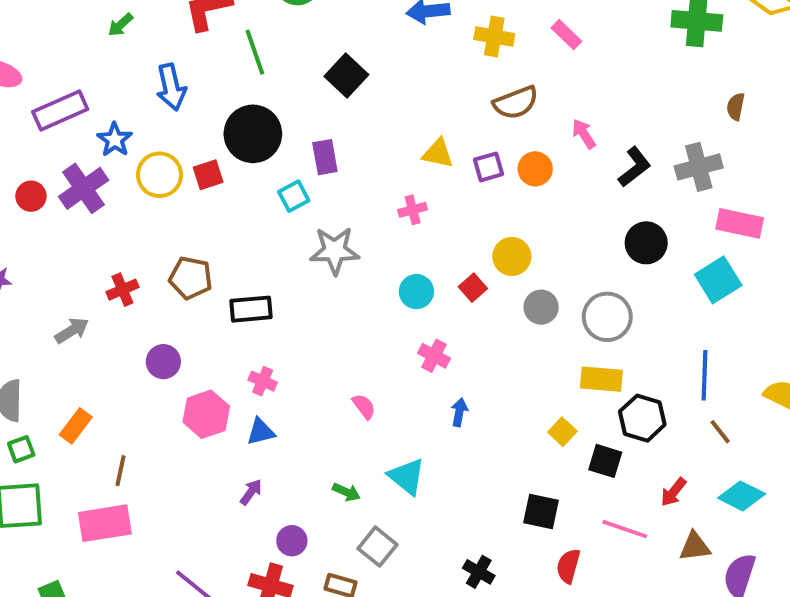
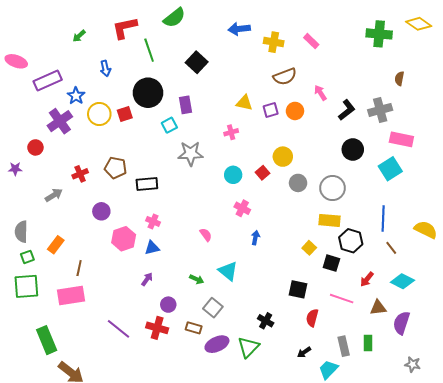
blue arrow: (171, 87) -> (105, 68), size x0.7
red circle: (31, 196) -> (35, 147), moved

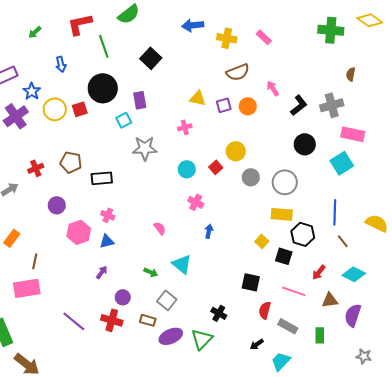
gray rectangle: (344, 346) -> (288, 326), moved, turned -48

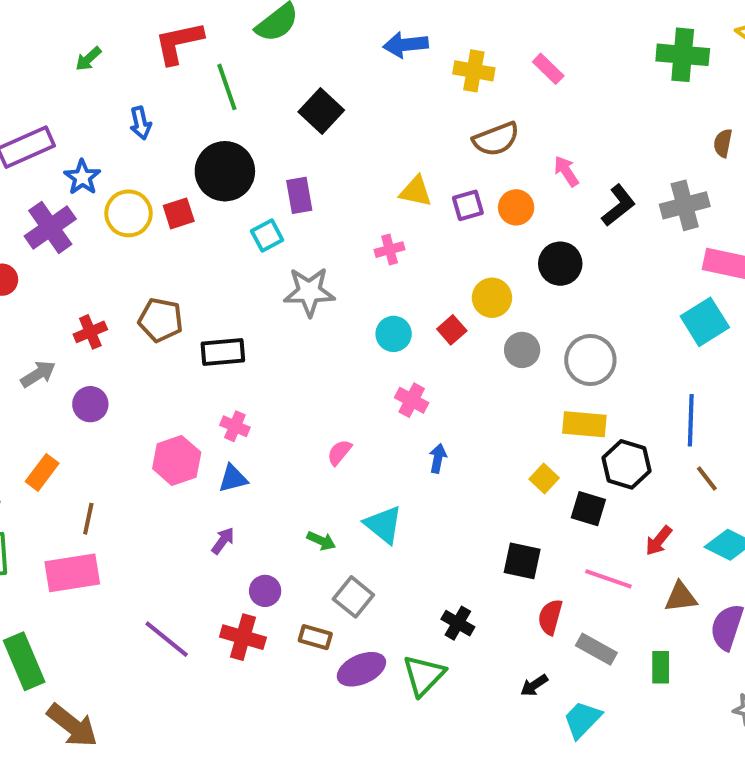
black circle: (305, 144) -> (560, 264), moved
purple circle: (57, 205) -> (90, 404), moved
pink semicircle: (160, 228) -> (339, 452), turned -104

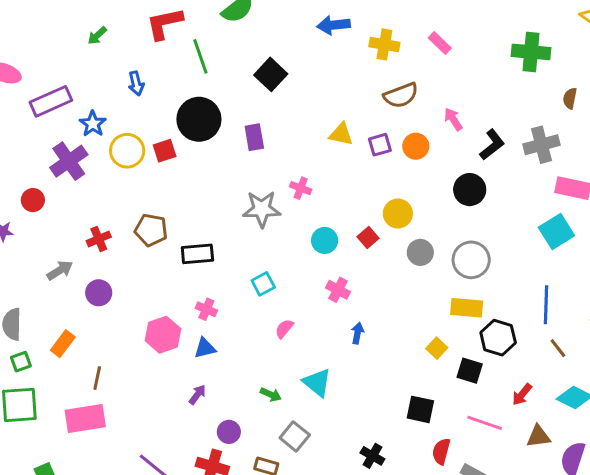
green cross: (683, 55) -> (531, 52), moved
cyan square: (267, 235) -> (263, 284), moved
pink cross: (390, 250) -> (301, 188), moved, turned 36
black circle: (560, 264) -> (470, 190), moved

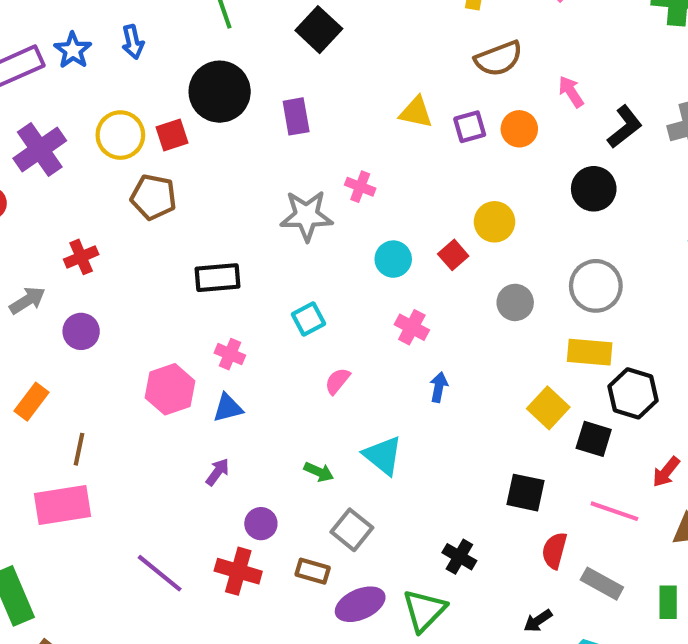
blue star: (93, 124) -> (73, 50), moved
brown pentagon: (151, 230) -> (153, 197), moved
gray circle: (420, 252) -> (515, 302), moved
yellow square: (437, 348) -> (548, 408), size x1.4

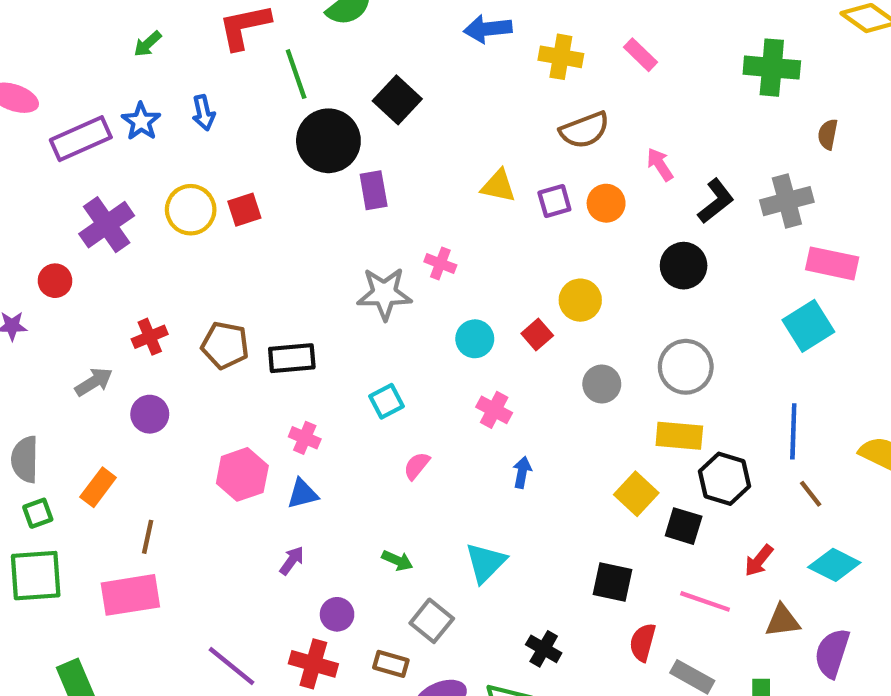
black circle: (220, 92) -> (328, 141), moved
brown pentagon: (153, 197) -> (225, 345), moved
cyan triangle: (383, 455) -> (486, 563), moved, turned 36

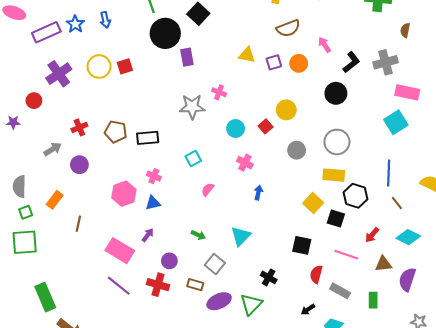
pink rectangle: (130, 595) -> (120, 251), moved, turned 40

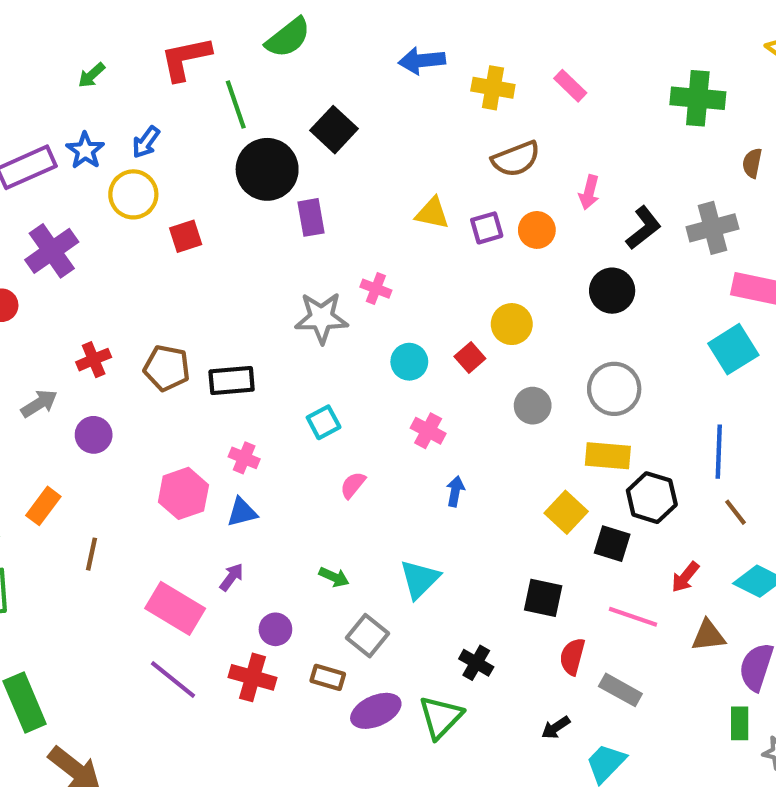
blue arrow: (105, 20) -> (146, 142), turned 49
pink arrow: (325, 45) -> (589, 192), turned -133
yellow circle: (99, 66) -> (133, 194), moved
green rectangle: (373, 300) -> (740, 723), moved

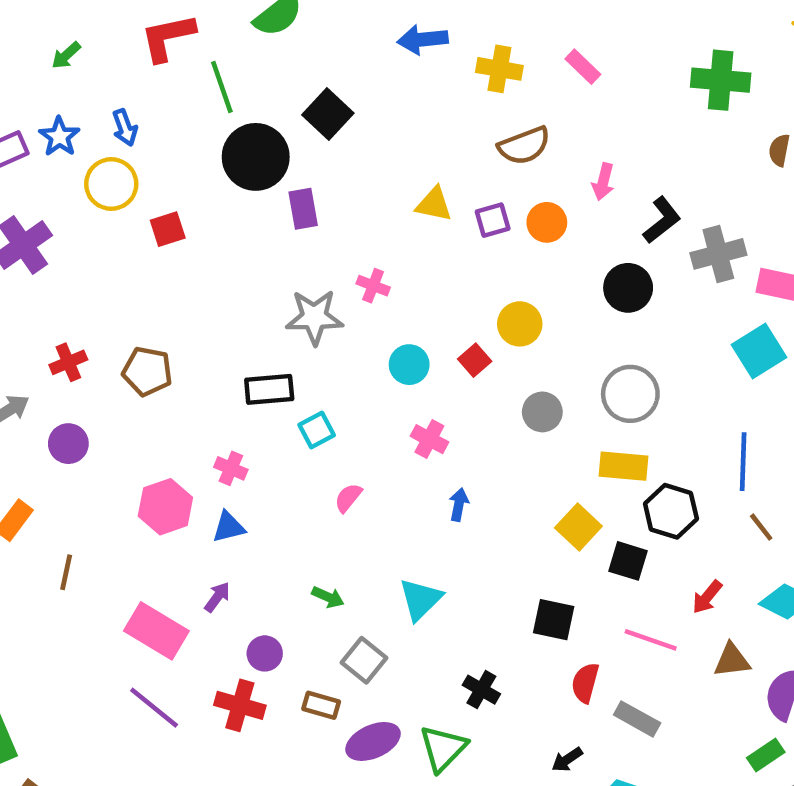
blue arrow: (146, 142) -> (125, 128), turned -56
gray cross: (712, 228) -> (718, 254), moved
black rectangle: (232, 381) -> (269, 389), moved
green rectangle: (740, 723) -> (766, 755), turned 56

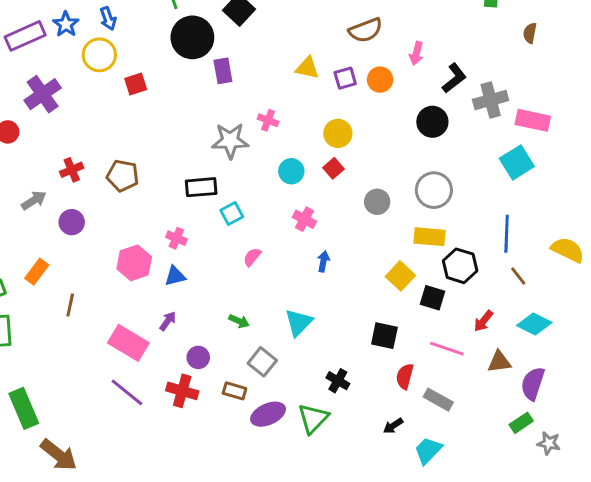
yellow circle: (520, 324) -> (338, 133), moved

